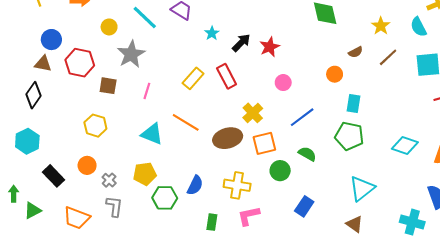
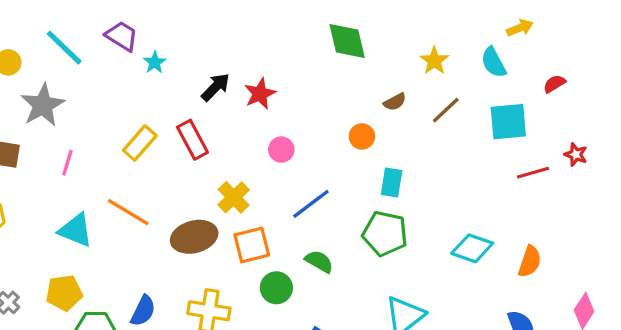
cyan star: (212, 33) -> (155, 62), moved

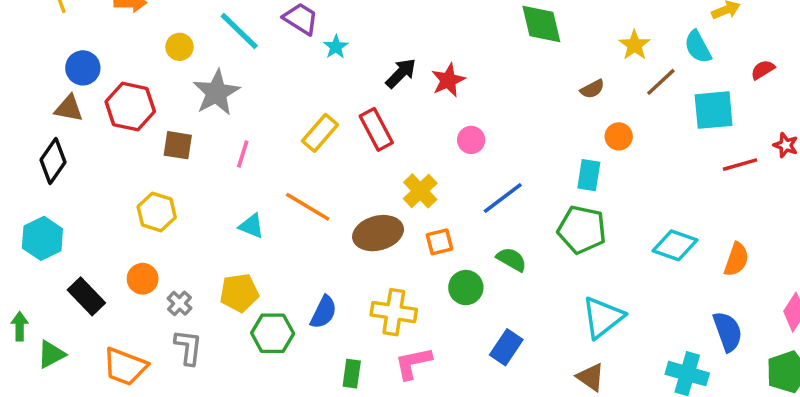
brown line: (446, 110) -> (661, 82), moved
orange circle: (362, 136) -> (619, 136), moved
cyan triangle: (76, 230) -> (252, 226), size x0.7
orange square: (252, 245) -> (439, 242), size x0.7

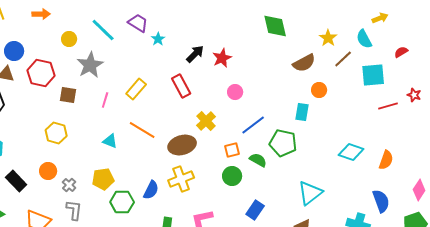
brown semicircle: (592, 89) -> (304, 63), size x1.6
yellow rectangle: (320, 133) -> (136, 89), moved
green pentagon: (582, 230) -> (283, 143), moved
orange square: (439, 242) -> (232, 150), moved
yellow cross: (394, 312) -> (181, 179), moved, turned -30

